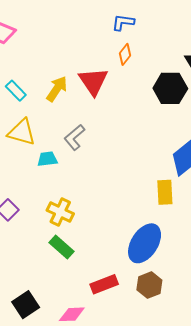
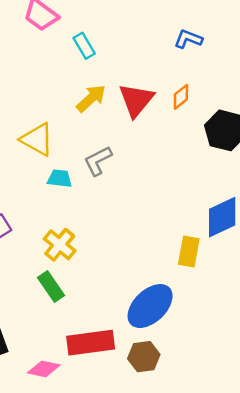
orange diamond: (125, 54) -> (181, 97), moved
cyan rectangle: (16, 91) -> (84, 46), moved
red rectangle: (104, 284) -> (91, 343), size x1.4

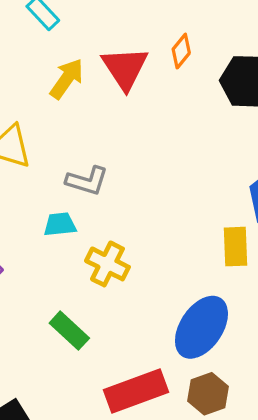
gray L-shape: (98, 161) -> (87, 181), moved, turned -124
cyan trapezoid: (60, 178) -> (60, 224), moved
yellow cross: (60, 245) -> (107, 264), moved

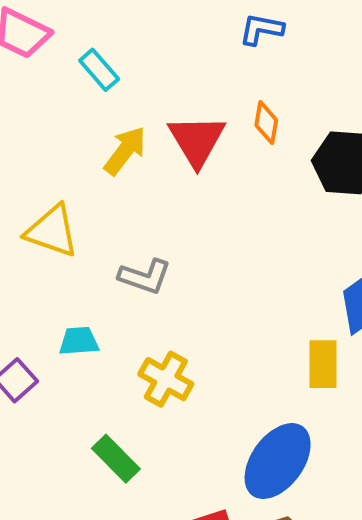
orange diamond: (181, 51) -> (266, 123), turned -32
cyan trapezoid: (60, 224) -> (79, 341), moved

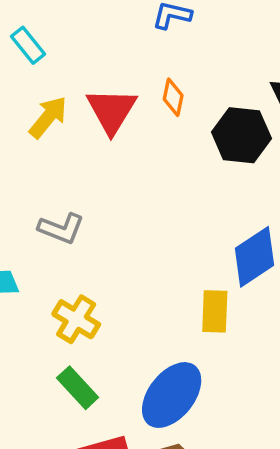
green rectangle: (116, 459) -> (78, 388), moved

